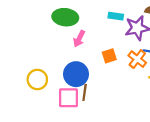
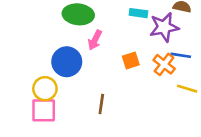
blue circle: (76, 74) -> (67, 62), moved
pink square: (68, 98) -> (44, 110), moved

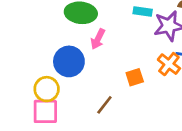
orange square: (131, 60) -> (135, 77), moved
brown line: (101, 104) -> (104, 105), turned 30

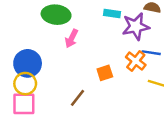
blue circle: (69, 61) -> (28, 63), moved

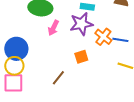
purple star: (136, 27) -> (81, 24), moved
orange cross: (136, 61) -> (103, 37), moved

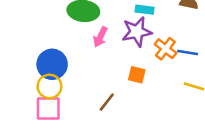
orange square: (81, 57) -> (137, 75), turned 32

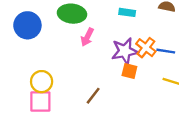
purple star: (137, 32) -> (125, 51), moved
blue circle: (52, 64) -> (27, 25), moved
orange square: (137, 75) -> (129, 71), moved

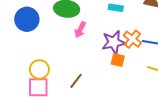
brown line: (93, 96) -> (76, 81), moved

